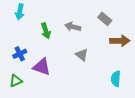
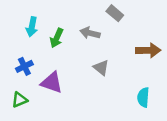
cyan arrow: (20, 12) -> (32, 27), moved
gray rectangle: (105, 19) -> (115, 13), moved
green arrow: (46, 31) -> (57, 38), turned 42

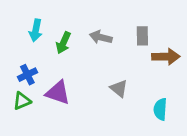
gray rectangle: (115, 13) -> (142, 36), moved, turned 49
gray triangle: (101, 68) -> (119, 88), moved
green triangle: (19, 100) -> (22, 101), moved

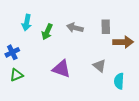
blue cross: (27, 75) -> (12, 52), moved
gray triangle: (119, 88) -> (100, 66), moved
purple triangle: (58, 93) -> (62, 69), moved

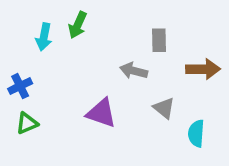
gray rectangle: (106, 27) -> (159, 40), moved
gray arrow: (75, 28) -> (134, 71), moved
green arrow: (47, 32) -> (78, 25), moved

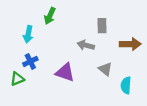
cyan arrow: (44, 37) -> (28, 34), moved
blue cross: (20, 86) -> (30, 61), moved

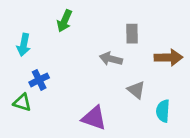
cyan arrow: (28, 34) -> (24, 45), moved
purple triangle: (65, 72) -> (94, 118), moved
green triangle: (17, 79) -> (22, 102), turned 40

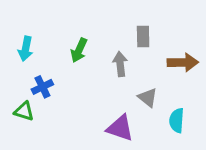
green arrow: (64, 21) -> (79, 50), moved
gray arrow: (111, 59) -> (120, 64), turned 70
purple triangle: (94, 118) -> (120, 128), moved

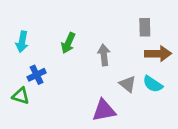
gray rectangle: (143, 37) -> (145, 27), moved
cyan semicircle: (177, 120) -> (153, 84), moved, turned -60
purple triangle: (120, 128) -> (104, 110), turned -30

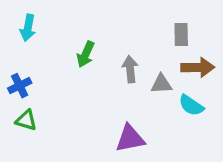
cyan arrow: (22, 42) -> (28, 28), moved
blue cross: (37, 75) -> (20, 86), moved
gray triangle: (128, 84) -> (161, 84), moved, turned -42

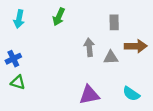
gray rectangle: (181, 34) -> (114, 22), moved
green arrow: (86, 54) -> (59, 17), moved
cyan semicircle: (191, 105) -> (131, 94), moved

